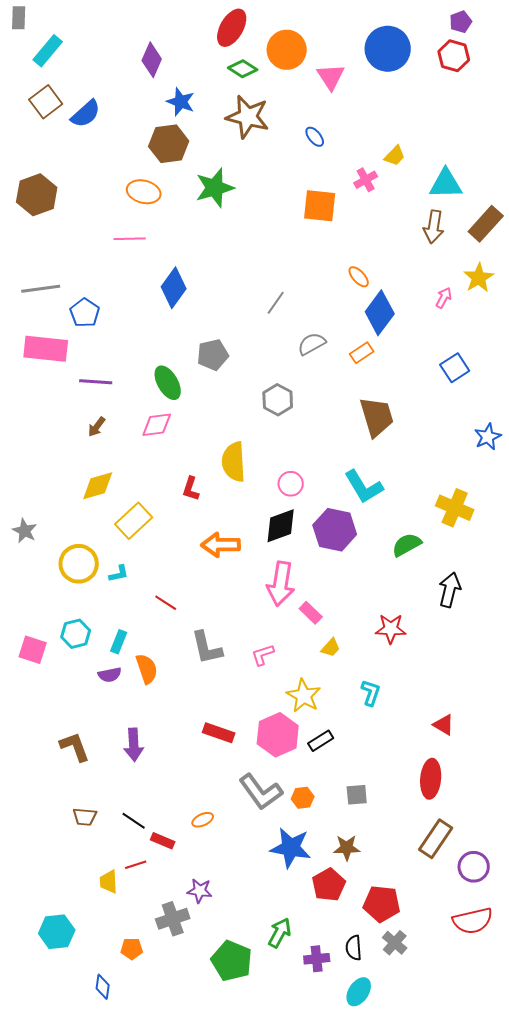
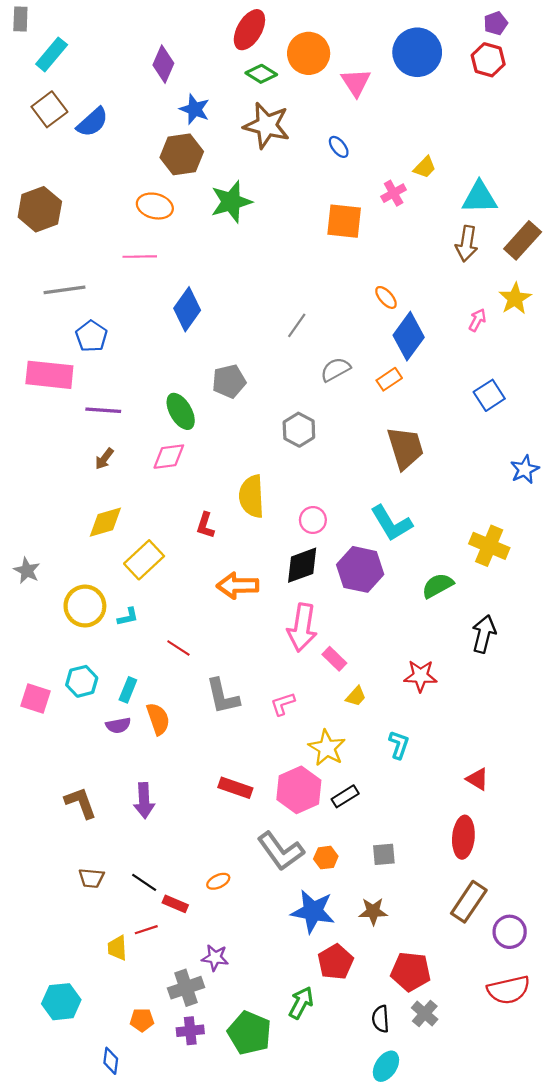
gray line: (41, 289) -> (65, 290), moved
red pentagon: (329, 885) -> (335, 962), moved
purple cross: (317, 959) -> (190, 1031), moved

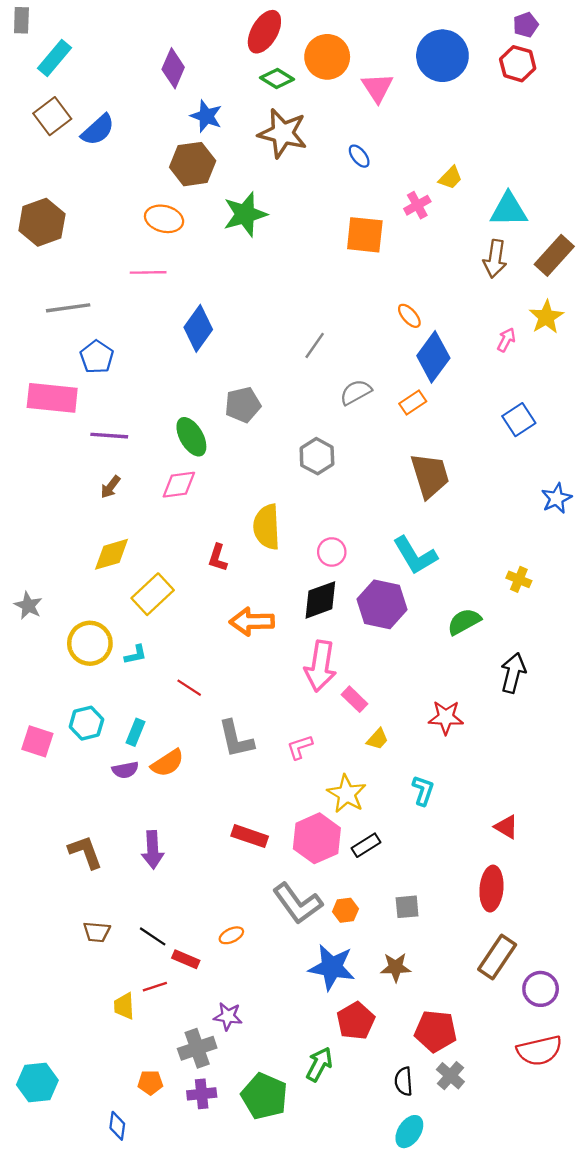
yellow cross: (489, 546) -> (519, 579), size x0.6
orange semicircle: (158, 719) -> (167, 763), turned 76
cyan hexagon: (61, 1002) -> (37, 1082), moved

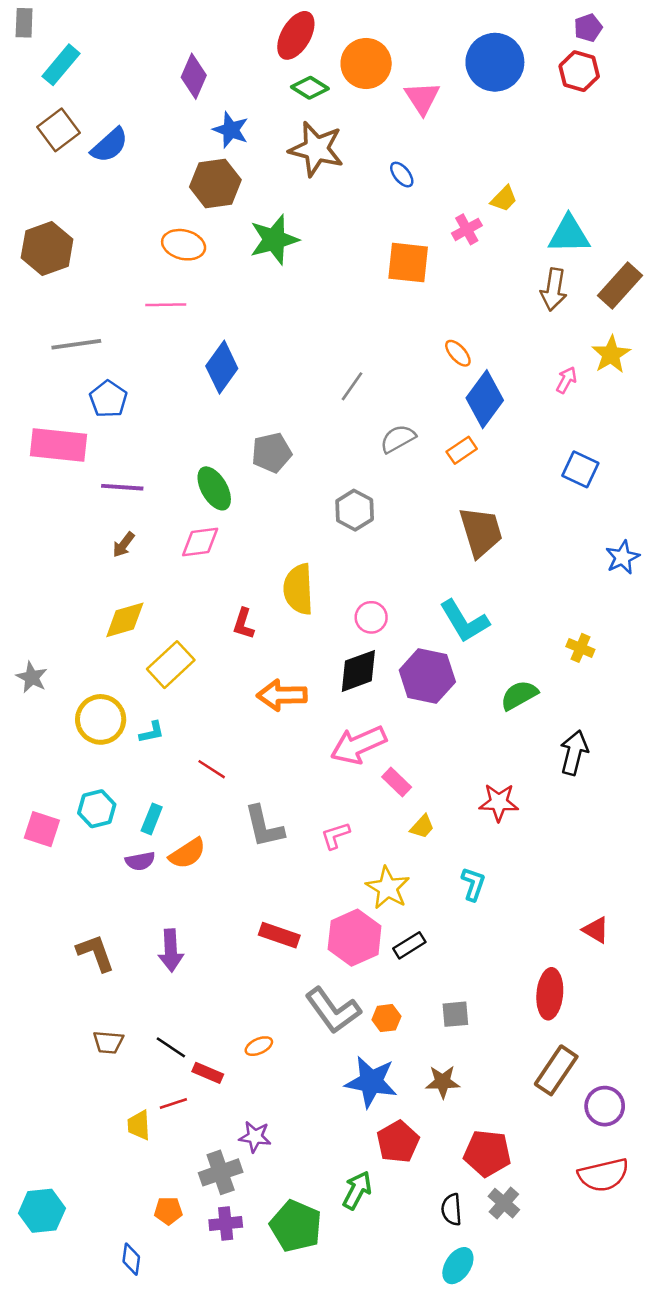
blue square: (519, 420) -> (580, 469), turned -32
pink arrow: (320, 666) -> (358, 745), turned 57
red triangle: (506, 827) -> (596, 930), moved

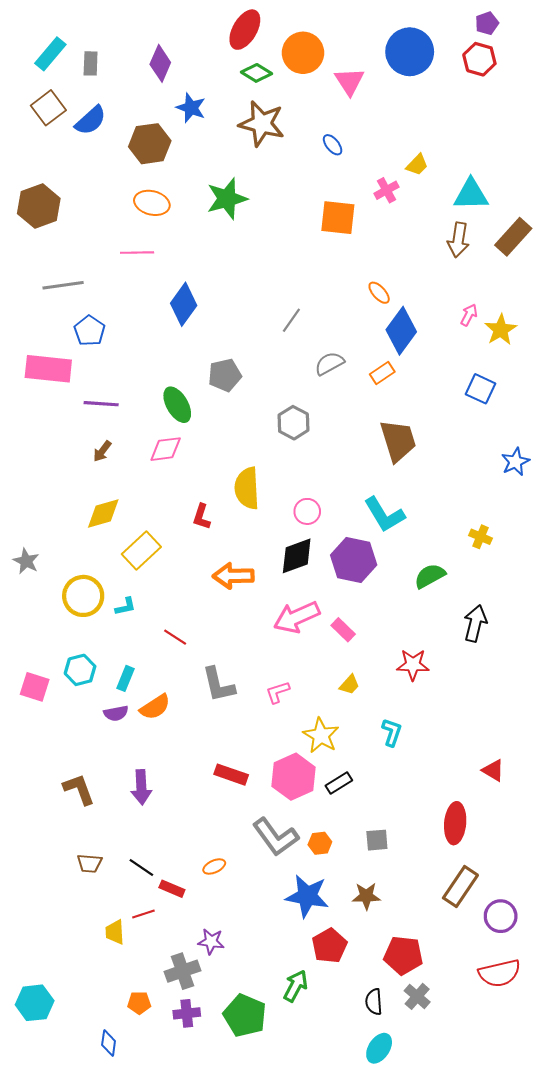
gray rectangle: (24, 23) -> (91, 63), moved
brown hexagon: (215, 183) -> (150, 144), moved
yellow star: (611, 354) -> (501, 330), moved
pink rectangle: (397, 782) -> (343, 630), moved

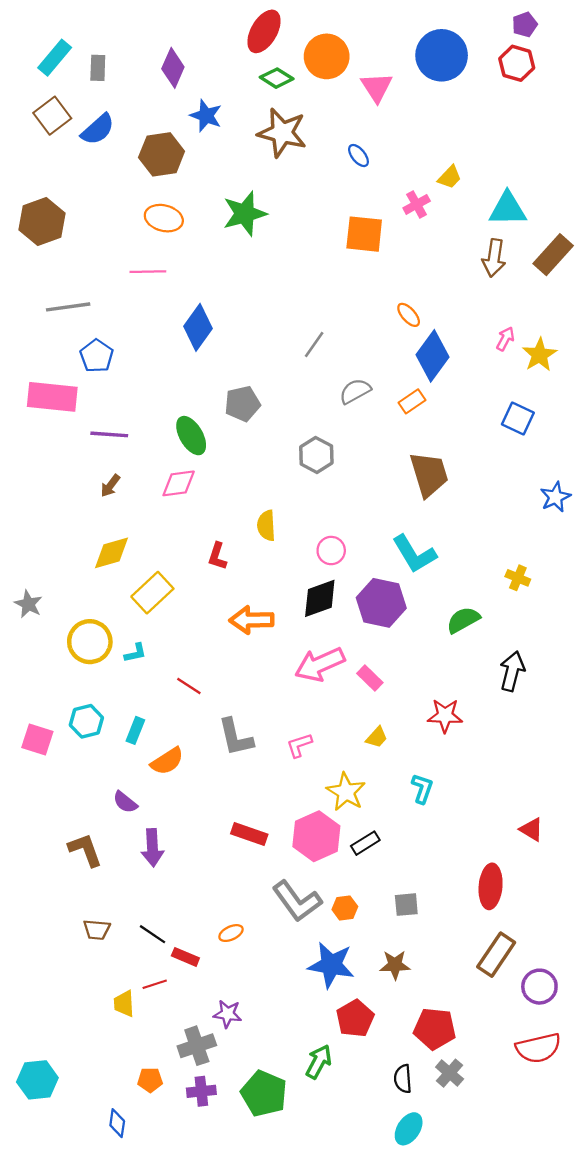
yellow semicircle: (247, 488) -> (266, 525), size x0.7
purple semicircle: (116, 713) -> (125, 802), moved, turned 50

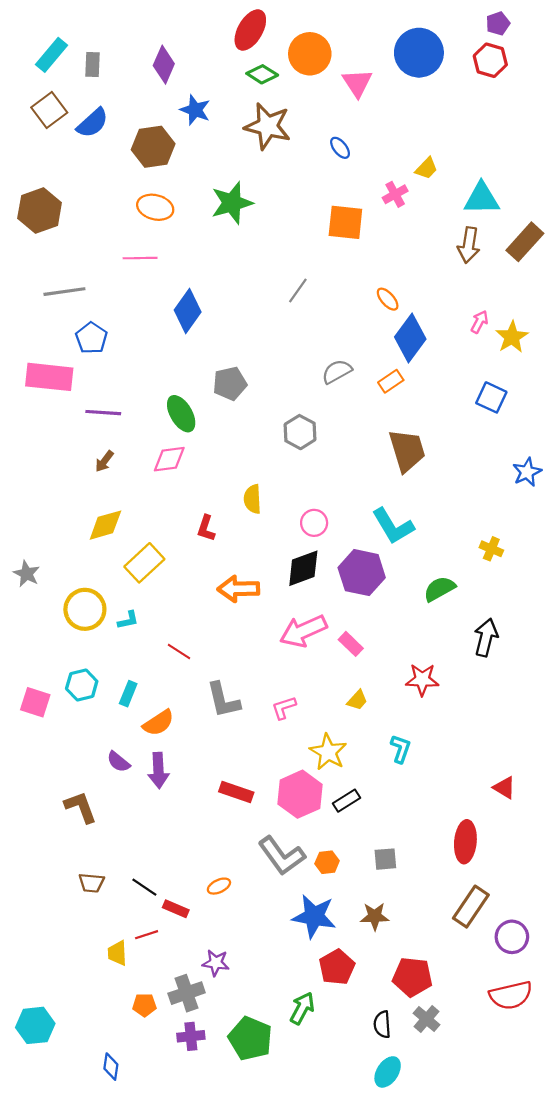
gray line: (314, 344) -> (298, 290), moved
purple arrow: (152, 848) -> (158, 770), moved
orange pentagon: (150, 1080) -> (144, 1005), moved

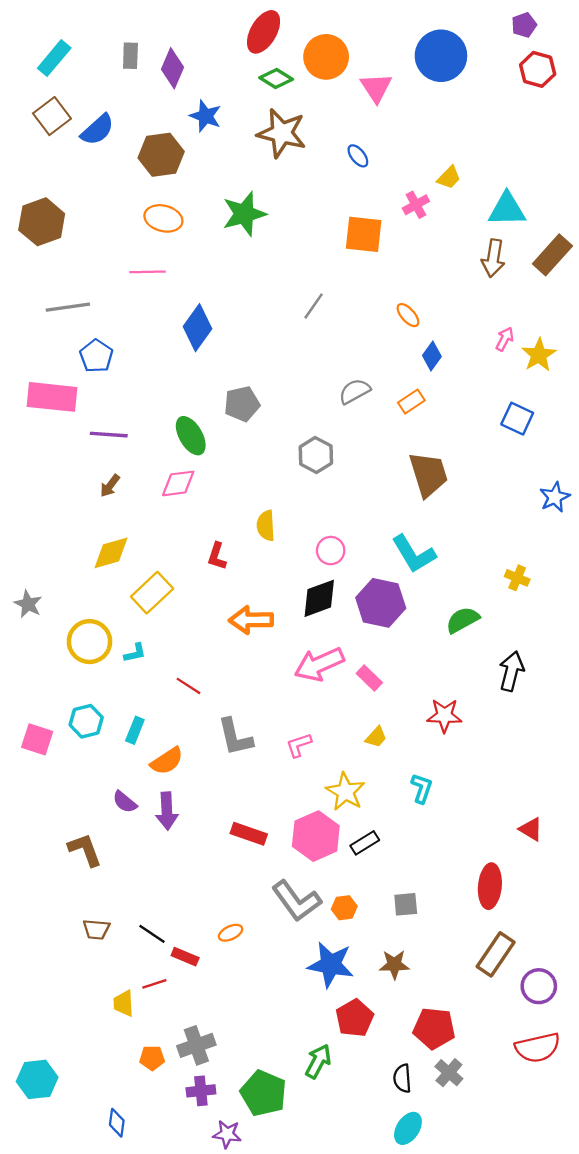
red hexagon: (490, 60) -> (538, 69), moved
gray rectangle: (93, 65) -> (130, 56), moved
blue diamond: (410, 338) -> (432, 356), size x0.6
purple star: (216, 963) -> (227, 1134), moved

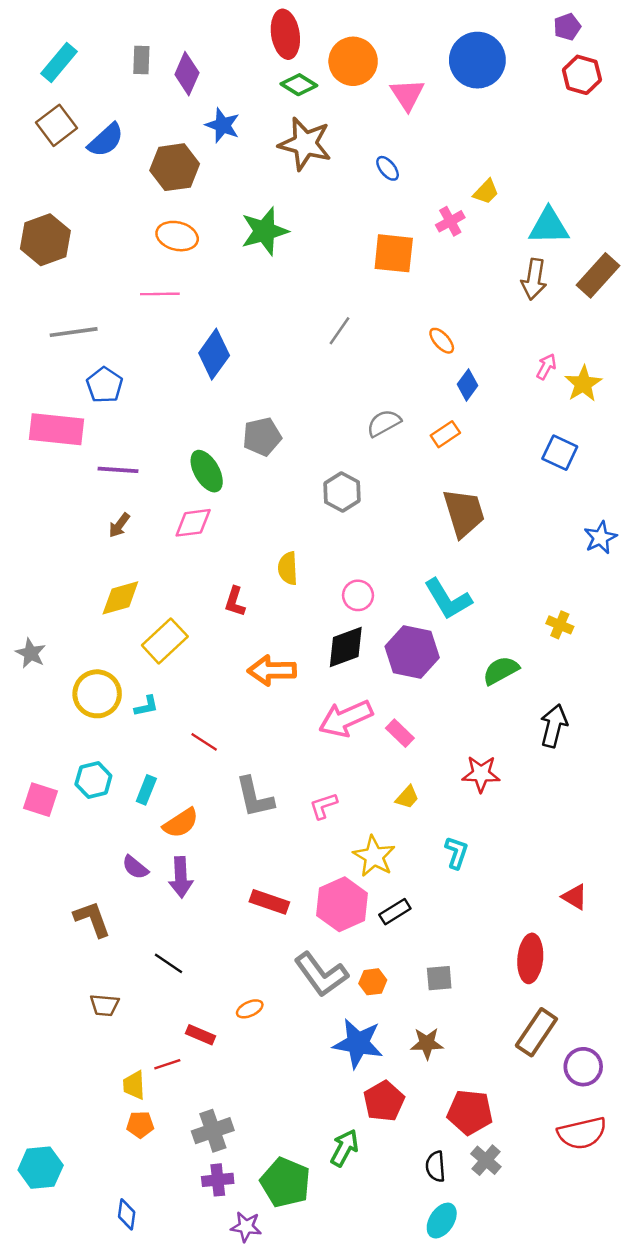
red ellipse: (264, 32) -> (285, 34), turned -39
black line: (152, 934) -> (168, 963), moved
orange pentagon: (152, 1058) -> (140, 1125), moved

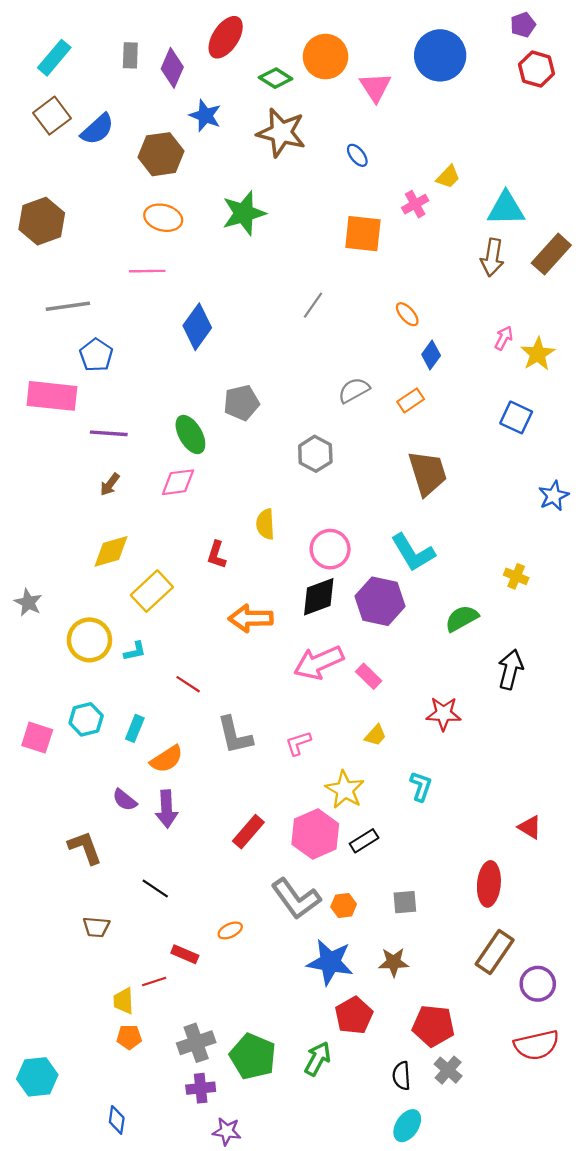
red ellipse: (285, 34) -> (226, 37), moved, turned 42
pink circle: (358, 595) -> (330, 549), size x1.4
red rectangle: (269, 902) -> (248, 832), turned -68
green pentagon: (285, 1182) -> (253, 1056), moved

